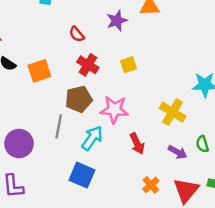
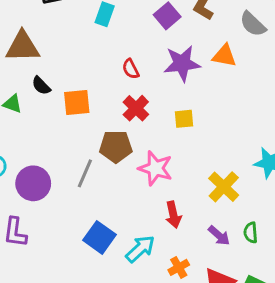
purple star: (117, 21) -> (182, 63), size x1.4
cyan arrow: (92, 138) -> (140, 249), moved

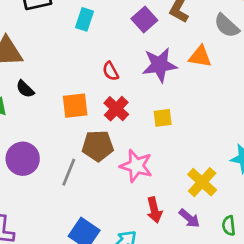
orange square: (77, 103) -> (75, 106), moved
purple circle: (33, 183) -> (23, 159), moved
purple arrow: (219, 236) -> (189, 218), moved

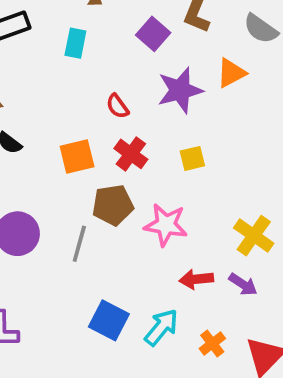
orange triangle: (200, 57) -> (231, 73), turned -30
red arrow: (154, 210) -> (196, 279), turned 105

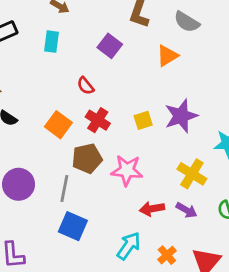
purple square: (153, 34) -> (110, 46), moved
purple star: (180, 90) -> (181, 116), moved
orange square: (77, 156) -> (58, 125), turned -36
blue square: (109, 320) -> (73, 226), moved

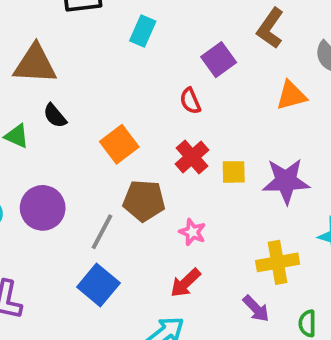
red semicircle: (85, 86) -> (190, 101), moved
red cross: (98, 120) -> (192, 157), moved
pink star: (127, 170) -> (192, 232), size x0.6
yellow cross: (192, 174) -> (278, 262), turned 32
red arrow: (152, 209) -> (185, 283), moved, turned -50

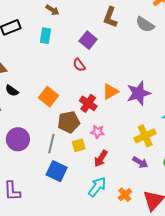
orange triangle: (291, 95) -> (110, 92), moved
red cross: (192, 157) -> (88, 103), moved
yellow square: (234, 172) -> (79, 145), moved

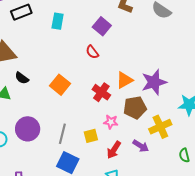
brown pentagon: (69, 122) -> (135, 108), moved
purple arrow: (140, 162) -> (141, 146), moved

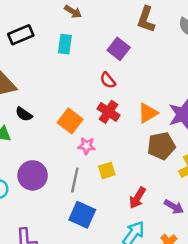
red cross: (101, 92) -> (108, 112), moved
pink star: (111, 122) -> (87, 146), moved
yellow square: (91, 136) -> (107, 170), moved
purple arrow: (141, 146) -> (174, 207), moved

